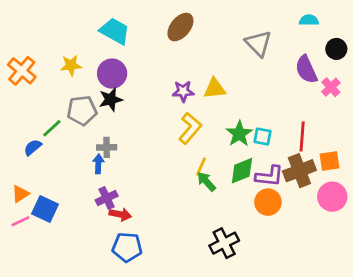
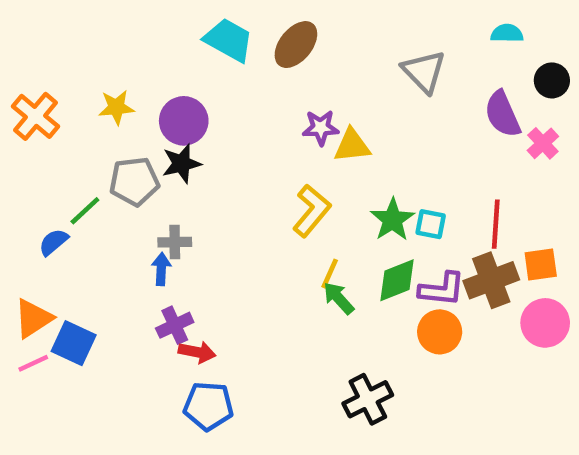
cyan trapezoid: (115, 31) -> (229, 40), moved
purple star: (183, 91) -> (321, 128), moved
orange triangle: (20, 194) -> (33, 318), size x1.4

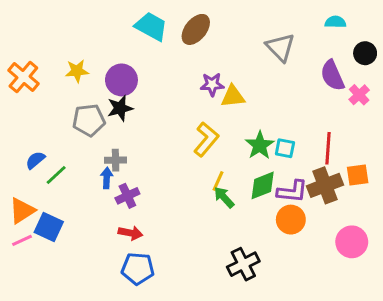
green line: (85, 211) -> (56, 175), moved
pink circle: (545, 323) -> (352, 242), moved
purple cross: (175, 325) -> (127, 196), moved

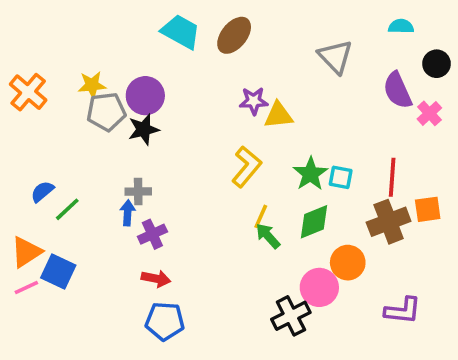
gray pentagon: (89, 120) -> (106, 112), moved
purple L-shape: (292, 191) -> (403, 311), moved
pink circle: (352, 242) -> (319, 287), moved

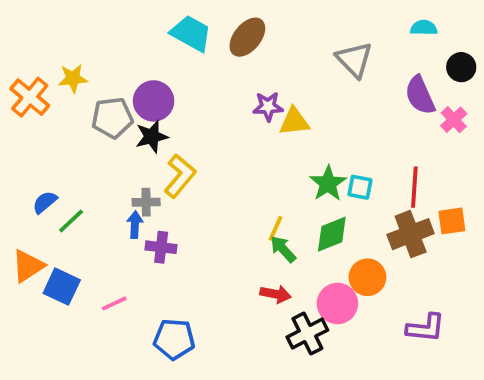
yellow star: (92, 85) -> (73, 78), moved
yellow L-shape: (247, 167) -> (180, 176), moved
purple cross: (152, 234) -> (161, 247), turned 32
red arrow: (156, 279) -> (276, 294), moved
pink line: (26, 287) -> (114, 303), moved

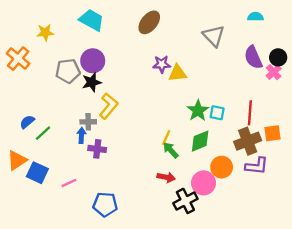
cyan trapezoid: (191, 33) -> (92, 20), moved
black circle: (461, 67) -> (278, 57), moved
yellow star: (73, 78) -> (45, 33), moved
purple L-shape: (426, 328) -> (257, 166), moved

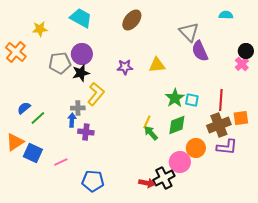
purple semicircle: (253, 57) -> (200, 51), moved
purple star: (162, 64) -> (125, 67), moved
red arrow: (166, 177) -> (147, 183), moved

